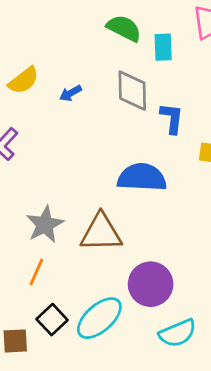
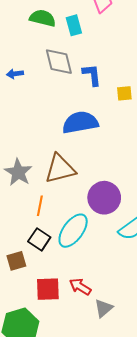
blue arrow: (71, 93) -> (15, 74), turned 35
orange line: (36, 272) -> (40, 206), moved

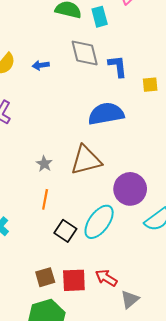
gray star: (18, 172) -> (44, 164), size x0.6
orange line: (40, 206) -> (45, 199), moved
brown square: (16, 261) -> (45, 277), moved

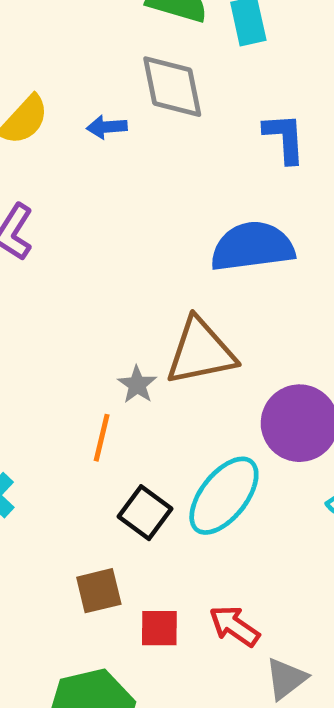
gray diamond: (85, 53) -> (172, 87), moved
gray star: (44, 164) -> (137, 385), moved
brown square: (45, 277) -> (99, 591), moved
red square: (74, 280) -> (159, 628), size x0.7

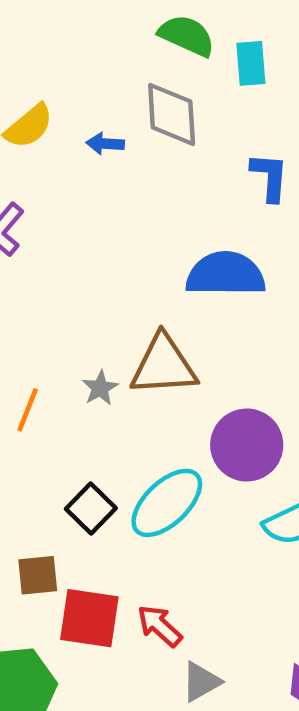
orange line: (102, 438) -> (28, 410), moved
red square: (159, 628) -> (89, 618), size x1.6

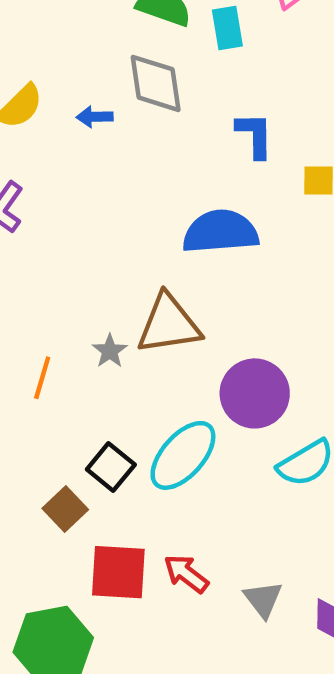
brown square: (38, 575) -> (65, 509), moved, turned -33
gray triangle: (201, 682) -> (263, 599), moved, turned -33

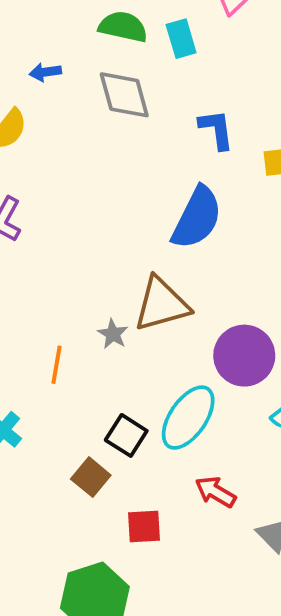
blue arrow: (95, 117) -> (45, 72), moved
blue semicircle: (220, 232) -> (197, 218), turned 128
red square: (118, 572) -> (144, 527), size x0.7
red arrow: (186, 574) -> (215, 492), moved

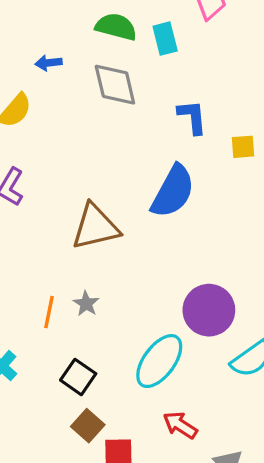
brown triangle: (162, 304) -> (95, 227), moved
gray star: (113, 334) -> (86, 304), moved
black square: (126, 435) -> (78, 377), moved
brown square: (91, 477) -> (88, 426), moved

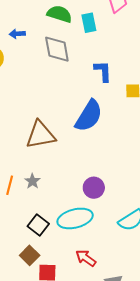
purple circle: (209, 310) -> (94, 188), moved, size x0.7
cyan ellipse: (159, 361) -> (75, 218), turned 36
black square: (78, 377) -> (38, 225), moved

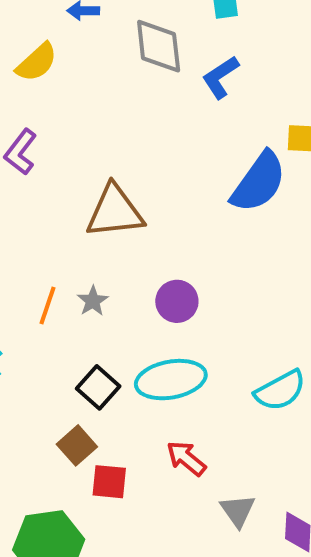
blue L-shape: (103, 71) -> (220, 77), moved, turned -125
blue semicircle: (89, 116) -> (259, 182), moved
purple circle: (94, 188) -> (177, 301), moved

